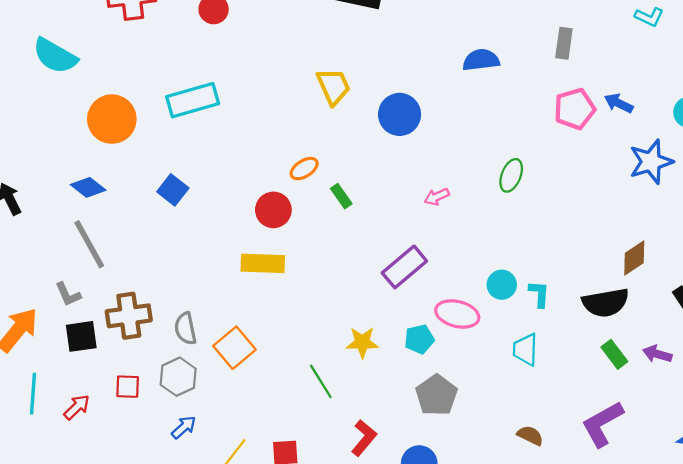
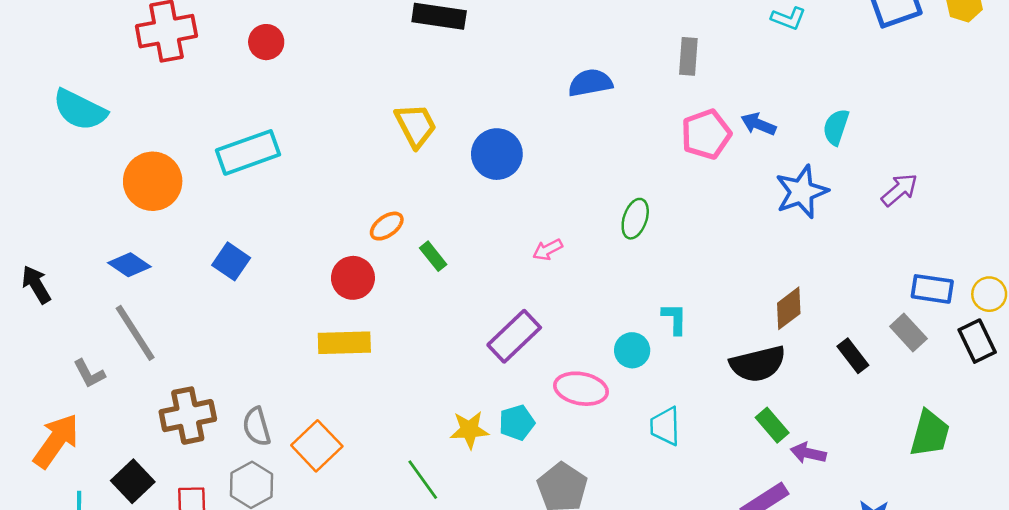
gray L-shape: (68, 294) -> (89, 374), moved
cyan L-shape: (539, 294) -> (675, 319), moved
black square: (81, 336) -> (133, 481), moved, turned -32
cyan pentagon: (419, 339) -> (517, 423), moved
purple arrow: (657, 354) -> (808, 453), moved

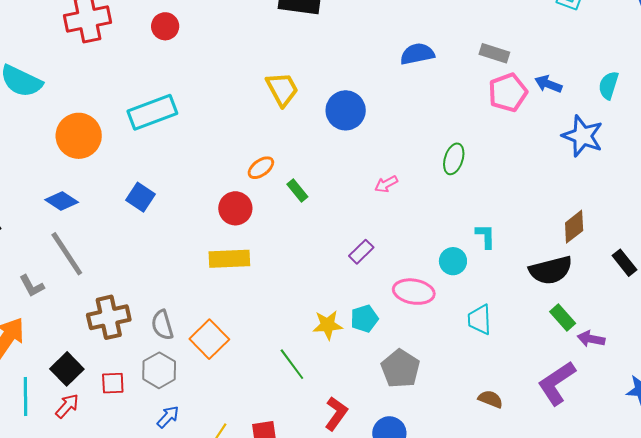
gray rectangle: (688, 56) -> (494, 53), moved, turned -76
blue star: (802, 192) -> (583, 136), turned -30
purple rectangle: (514, 336) -> (361, 252), size x0.6

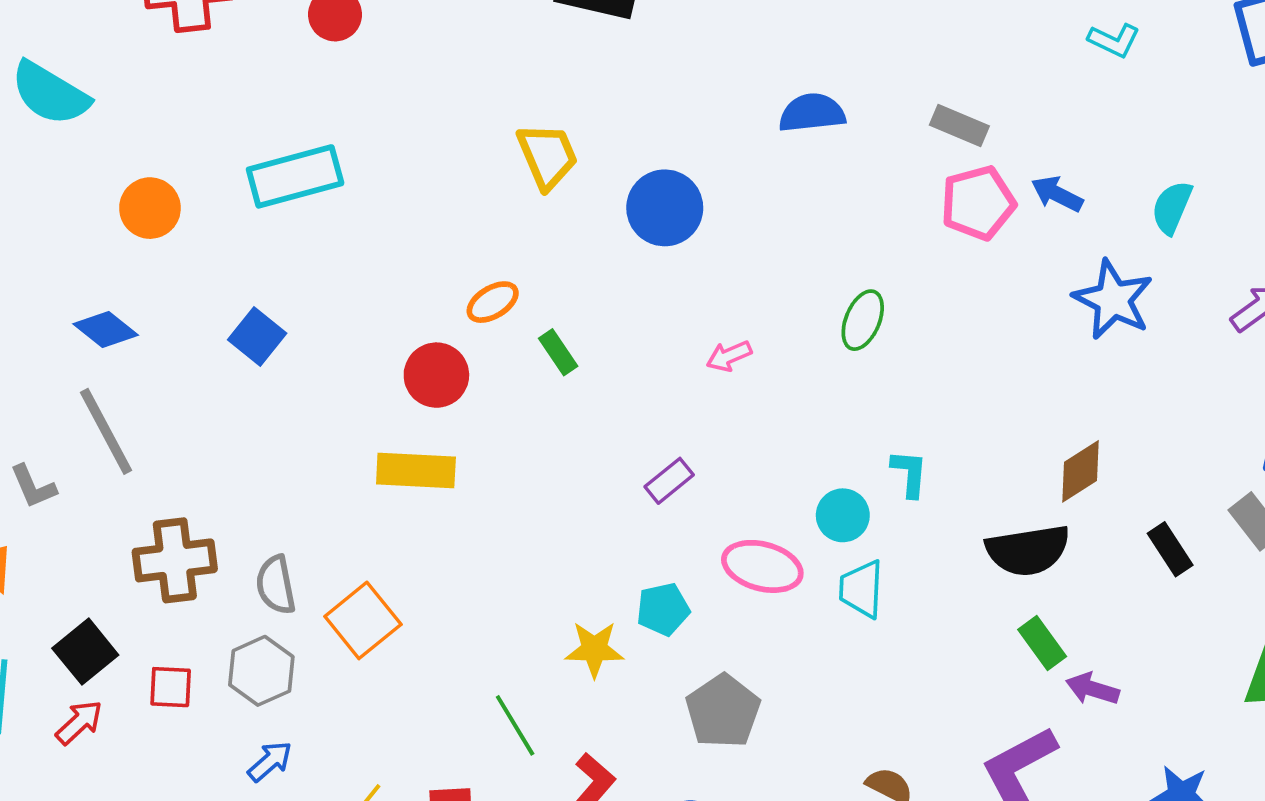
orange circle: (79, 136) -> (150, 208), size x0.7
cyan trapezoid: (480, 320) -> (861, 589), moved
yellow star: (328, 325) -> (594, 649), moved
green line: (292, 364) -> (515, 725), moved

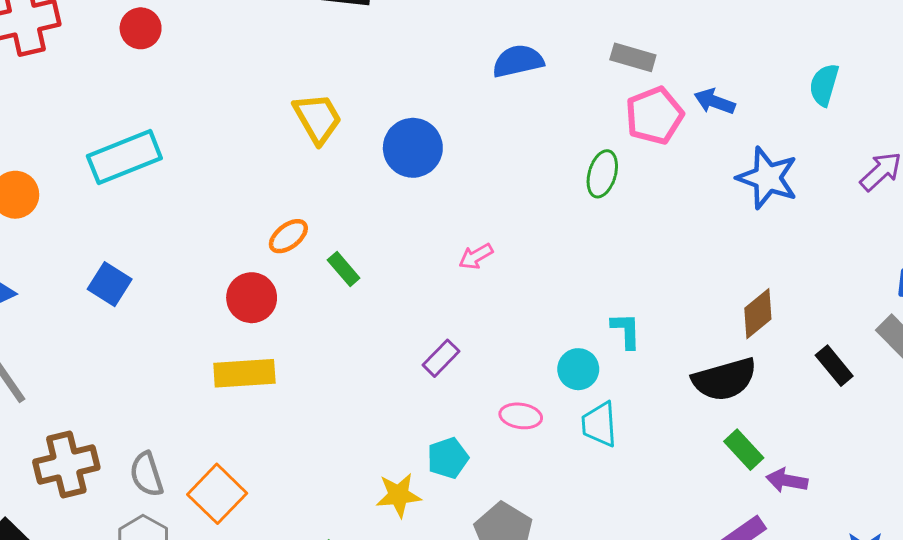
cyan semicircle: (1172, 207) -> (824, 85), moved
green ellipse: (863, 320) -> (602, 174), moved
pink ellipse: (762, 566) -> (521, 416), size x0.7

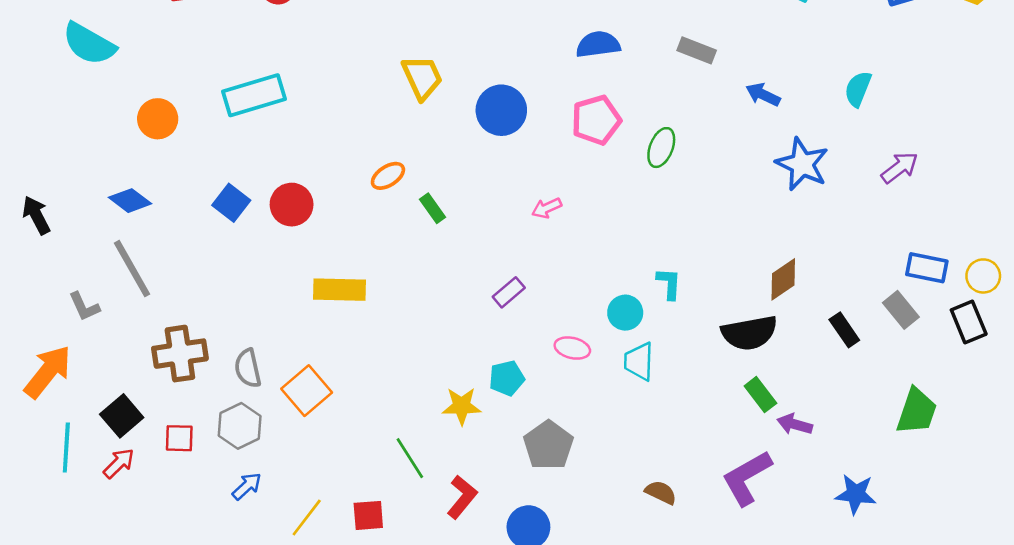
pink pentagon: (654, 116) -> (596, 120), moved
red circle: (252, 298) -> (292, 205), moved

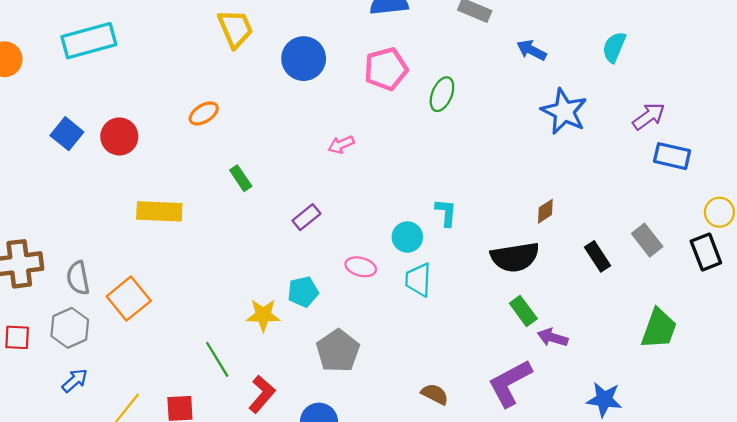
green rectangle: (433, 208) -> (241, 178), moved
blue rectangle: (927, 268) -> (672, 156), moved
brown diamond: (783, 279) -> (545, 211), size x0.7

